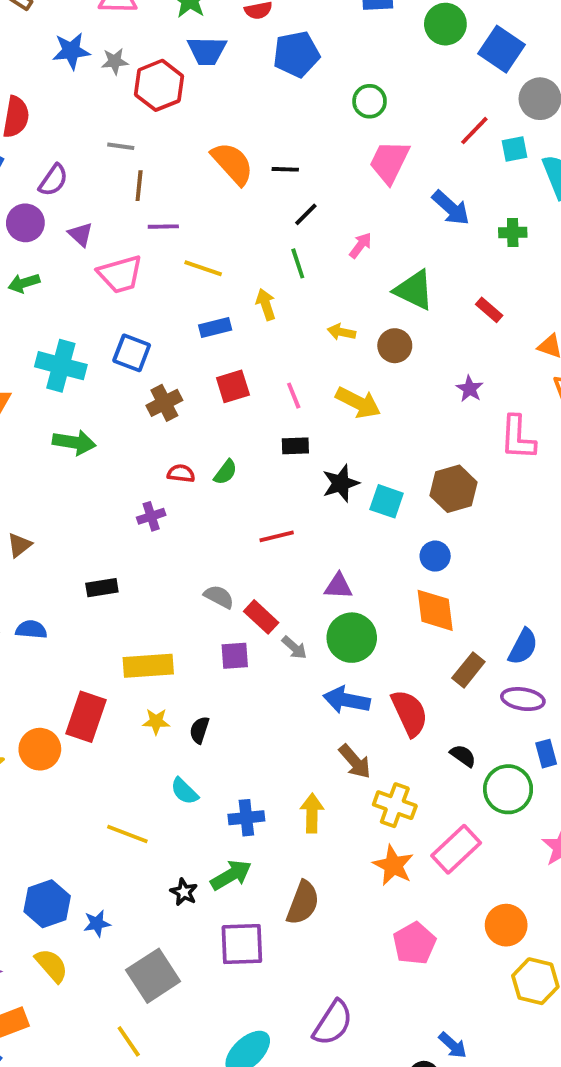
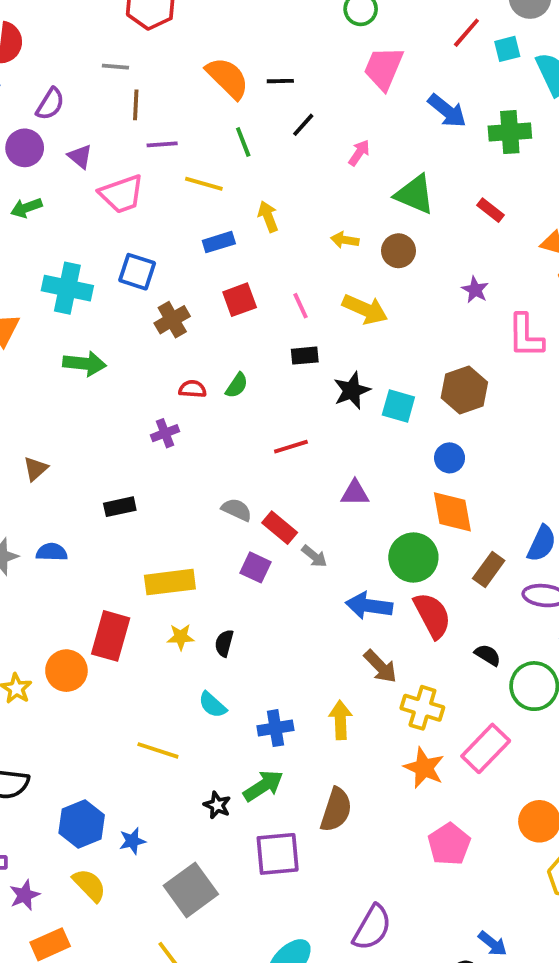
green cross: (513, 233) -> (510, 132), size x1.5
green line: (298, 263) -> (243, 142), moved
green circle: (352, 638) -> (413, 558), moved
purple square: (235, 656) -> (255, 567), turned 32

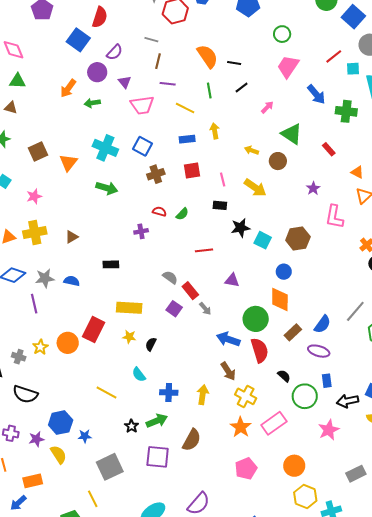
purple star: (25, 895) -> (36, 439), moved

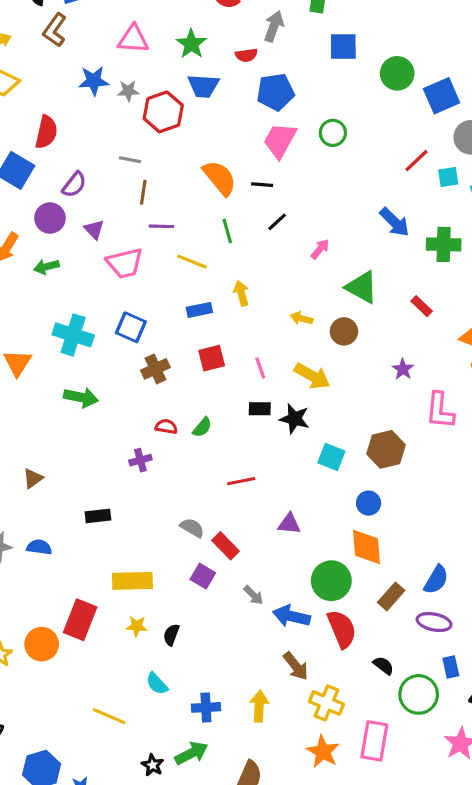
blue square: (353, 17) -> (442, 96), turned 30
pink trapezoid: (288, 66) -> (280, 140), moved
black star: (240, 228) -> (294, 419), moved, turned 30
gray arrow: (205, 309) -> (253, 595), moved
pink rectangle: (274, 423) -> (374, 741), turned -40

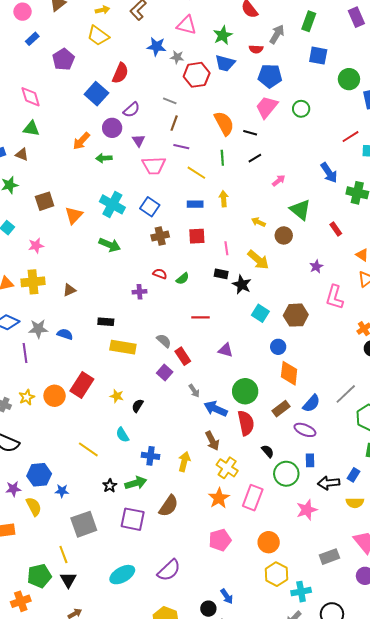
orange diamond: (366, 547) -> (289, 373), moved
yellow rectangle: (132, 581) -> (123, 347), moved

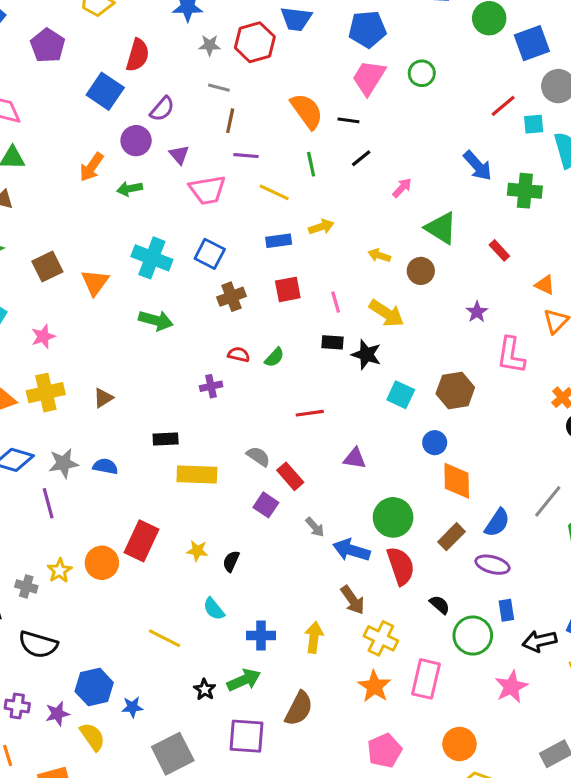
gray star: (177, 57) -> (210, 45), moved
yellow arrow: (224, 199) -> (321, 227), turned 84

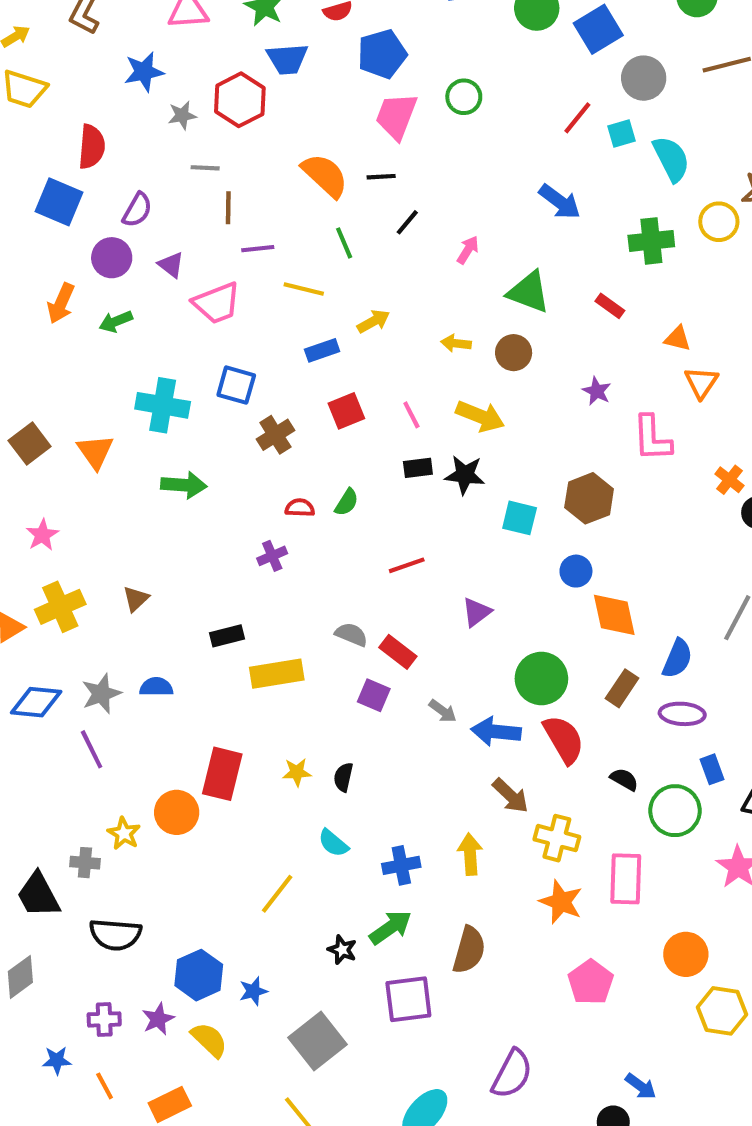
green cross: (525, 191) -> (651, 241), moved
purple triangle: (355, 458) -> (477, 612), turned -35
yellow line: (164, 638) -> (277, 894), turned -68

